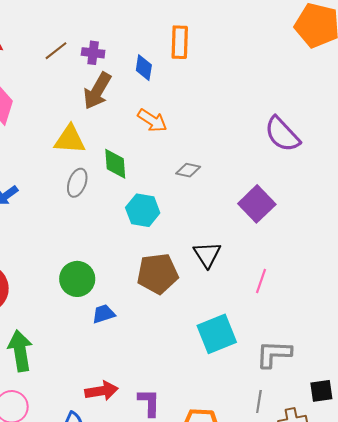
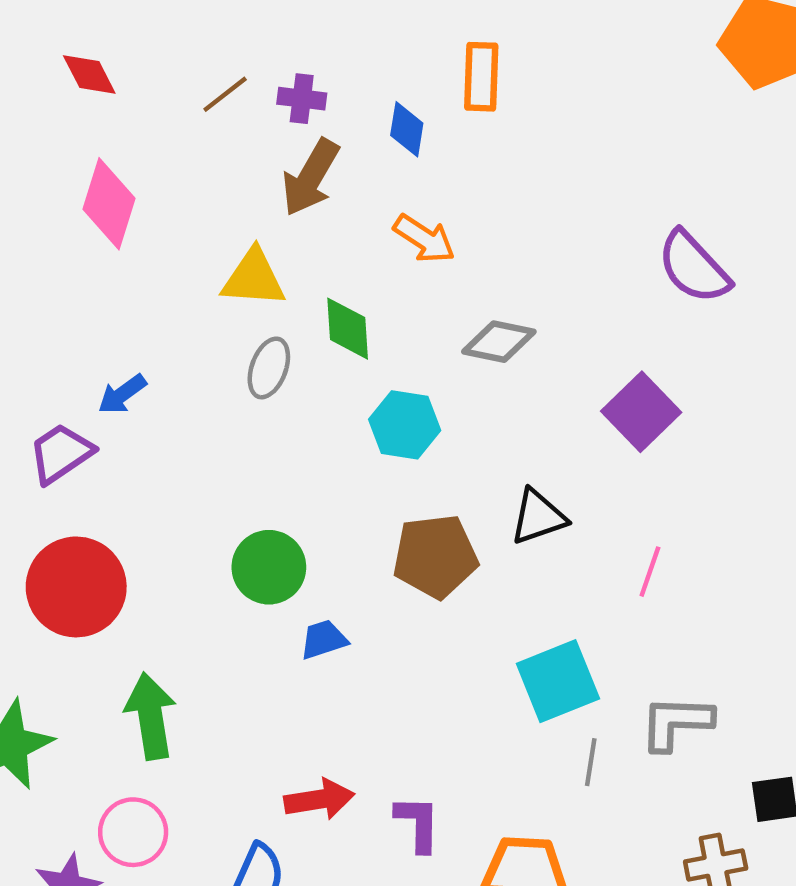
gray diamond: (188, 170) -> (499, 342), size x1.4
black triangle: (207, 255) -> (538, 517), turned 44
gray line: (259, 402) -> (591, 762), moved

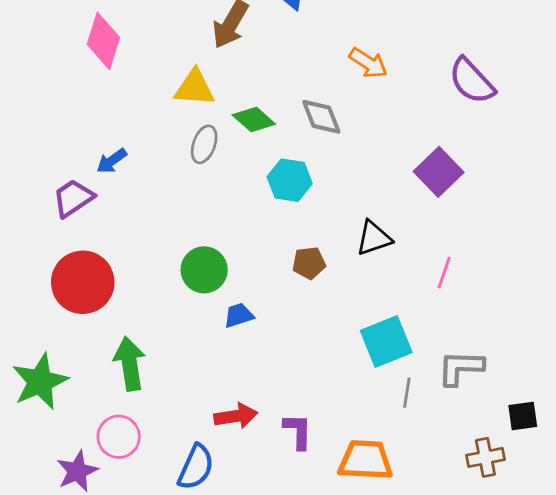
orange arrow: (424, 239) -> (368, 63), moved
green diamond: (348, 329) -> (254, 120), turned -45
gray diamond: (499, 342) -> (321, 117), moved, turned 57
brown pentagon: (435, 556) -> (309, 263), size x0.6

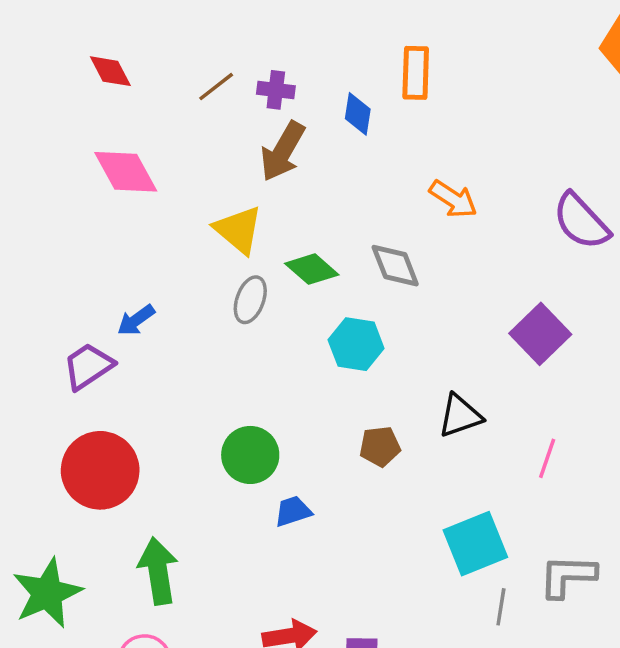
pink diamond: (103, 41) -> (126, 172), turned -46
yellow triangle: (194, 88) -> (238, 230), turned 36

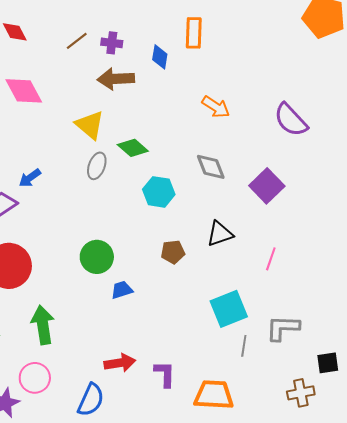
brown arrow: (283, 151) -> (116, 79), turned 57
gray diamond: (395, 266) -> (211, 167), moved

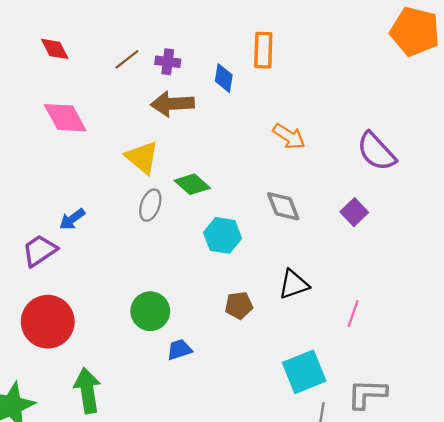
purple square: (267, 186) -> (354, 212), moved, size x0.7

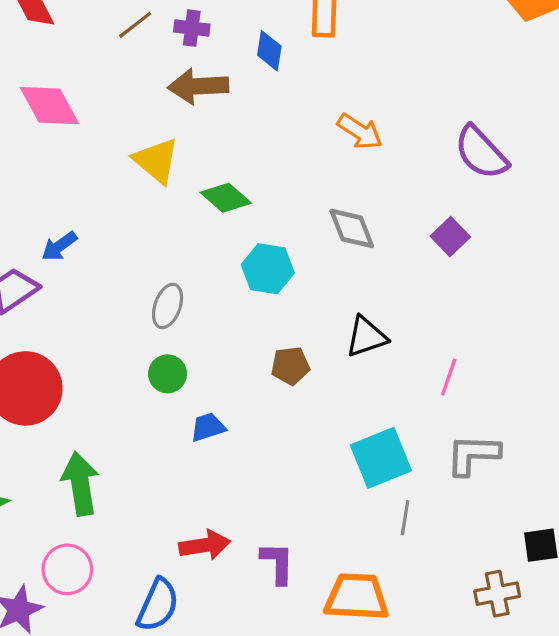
gray ellipse: (150, 205) -> (168, 306), moved
green circle: (150, 311) -> (168, 374), size x0.7
gray L-shape: (367, 394) -> (473, 455), moved

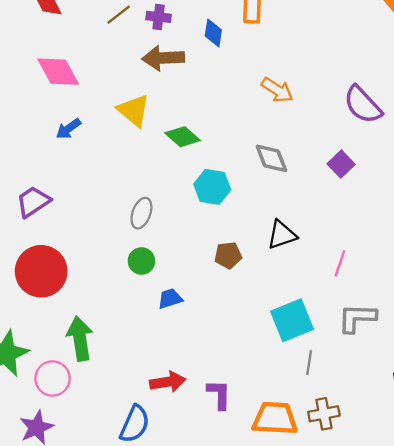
blue arrow: (59, 246) -> (68, 129), moved
pink circle: (67, 569) -> (53, 378), moved
brown cross: (497, 594) -> (324, 414), moved

